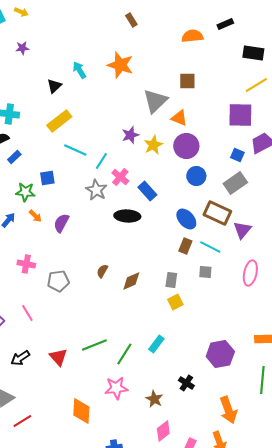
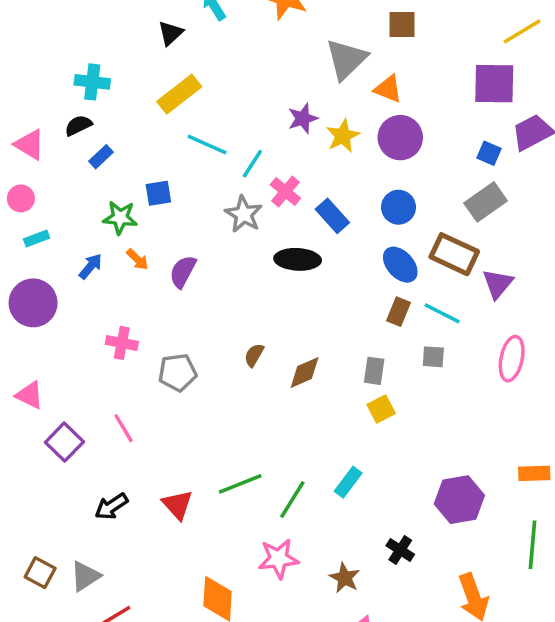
blue circle: (196, 176) -> (399, 207), moved

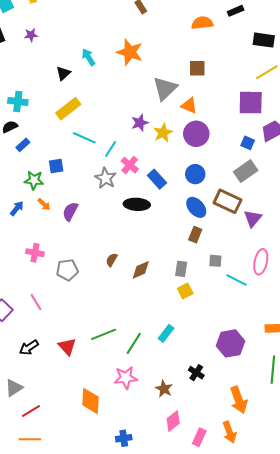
cyan line: (442, 313) -> (237, 280), moved

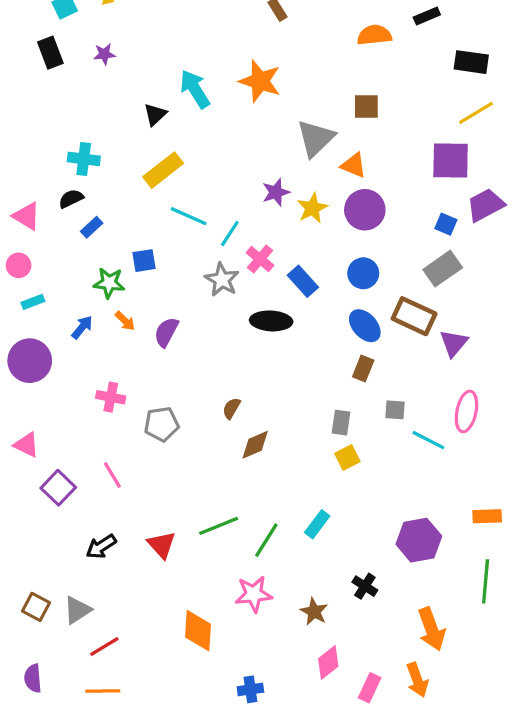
cyan arrow: (88, 57) -> (195, 89), size x1.4
brown diamond: (141, 270) -> (255, 445), moved

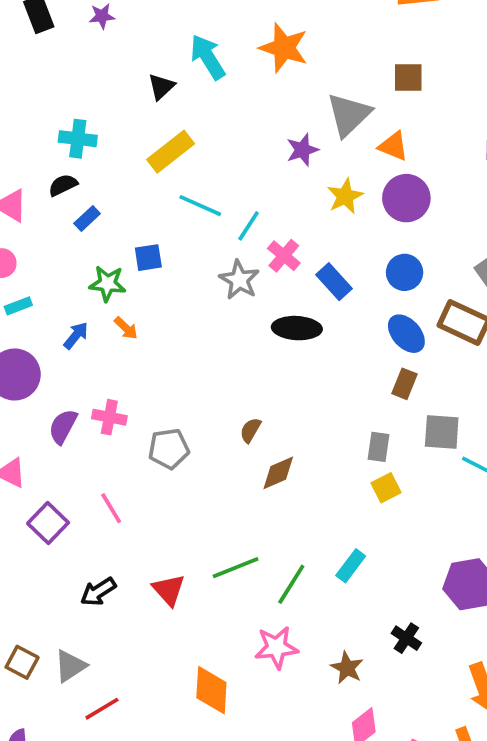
purple star: (276, 192) -> (302, 150), moved
purple semicircle: (166, 332) -> (63, 426), moved
gray square: (395, 410) -> (442, 432), size x1.5

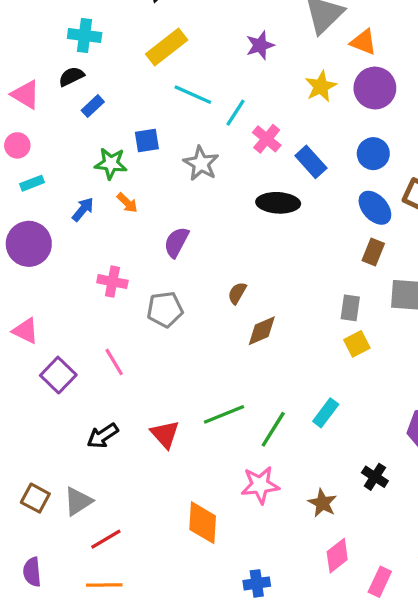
purple star: (302, 150) -> (260, 45), moved
gray star: (239, 280) -> (201, 163), moved
purple semicircle: (63, 426) -> (176, 242), moved

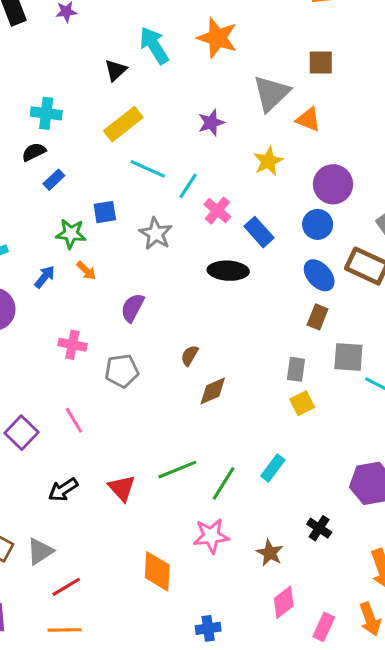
purple circle: (375, 88) -> (333, 184), moved

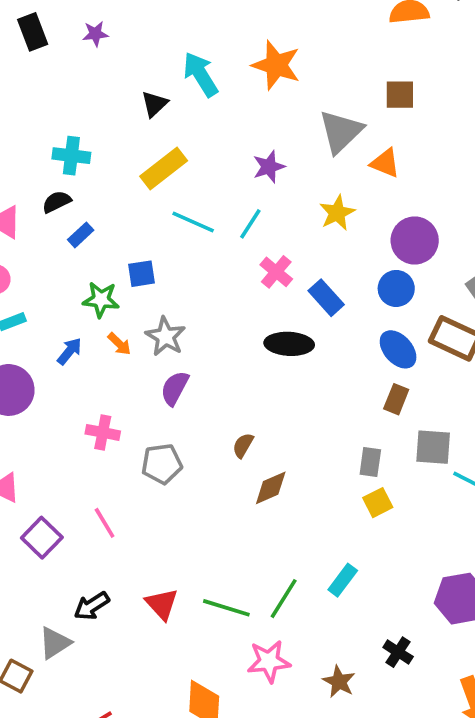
cyan line: (188, 186) -> (250, 224), moved
gray star: (156, 234) -> (165, 336), moved
green line: (177, 470) -> (226, 608), moved, turned 39
gray triangle: (40, 551) -> (55, 643), moved

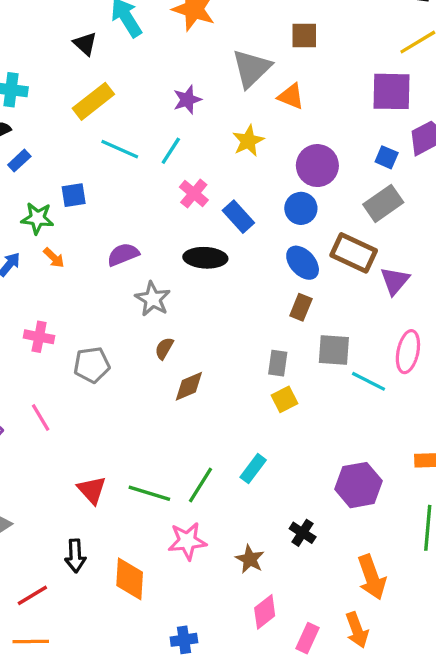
black triangle: (154, 104) -> (85, 44), turned -35
gray star: (165, 336) -> (153, 299), moved
purple semicircle: (175, 388) -> (123, 254), moved, turned 40
black arrow: (92, 606) -> (75, 556), moved, turned -60

